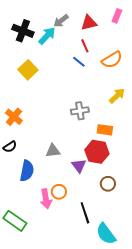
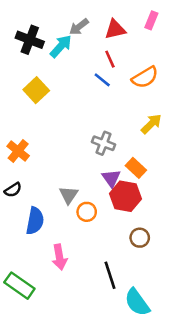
gray cross: (80, 111) -> (103, 143), turned 30
orange rectangle: (105, 130) -> (136, 168), turned 35
gray triangle: (53, 151) -> (69, 195), turned -49
purple triangle: (79, 166) -> (111, 178), moved
orange circle: (59, 192) -> (87, 212), moved

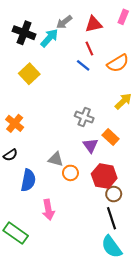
gray triangle: (69, 195) -> (56, 159), turned -49
red hexagon: (125, 196) -> (104, 176), moved
black line: (110, 275) -> (112, 218), moved

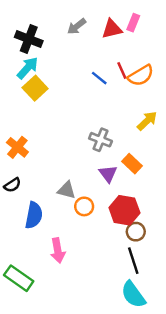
pink rectangle: (123, 17) -> (133, 23), moved
cyan arrow: (49, 38) -> (27, 68), moved
red line: (89, 48) -> (122, 70), moved

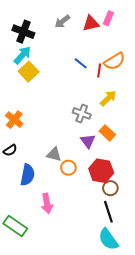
red line: (122, 70) -> (99, 70), moved, turned 32
yellow arrow: (147, 121) -> (108, 98), moved

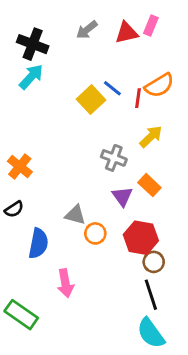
yellow square: (29, 72) -> (91, 100), moved

